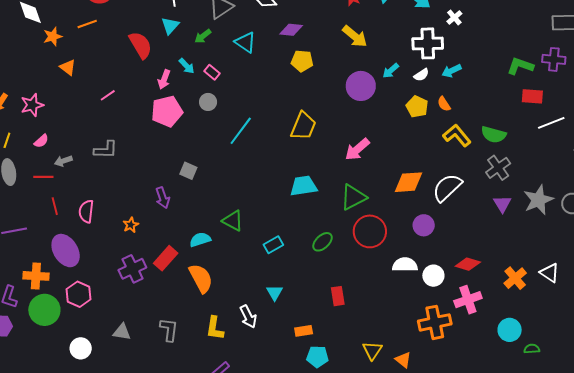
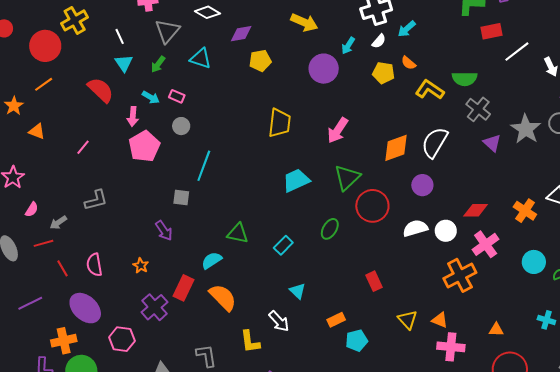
cyan line: (241, 131) -> (204, 166), moved
pink hexagon: (79, 294) -> (122, 339), moved
red rectangle: (338, 296) -> (374, 281), moved

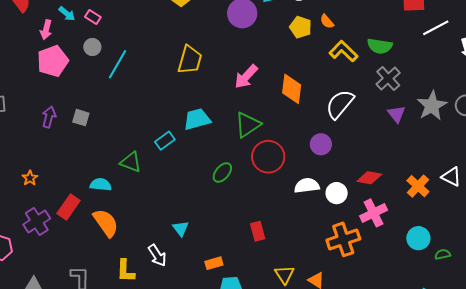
orange diamond: (396, 148) -> (292, 89), moved, turned -72
cyan line: (204, 166) -> (118, 64), moved
purple arrow: (164, 231) -> (49, 117), moved, turned -140
cyan rectangle: (283, 245) -> (165, 141), moved
cyan semicircle: (212, 260) -> (101, 185), turned 30

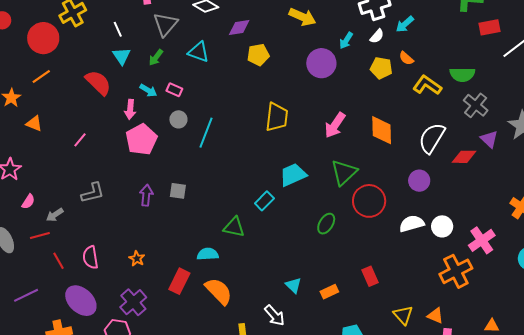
red diamond: (369, 178) -> (464, 157), moved
purple cross: (37, 221) -> (133, 302), moved
orange rectangle: (214, 263) -> (329, 292), moved

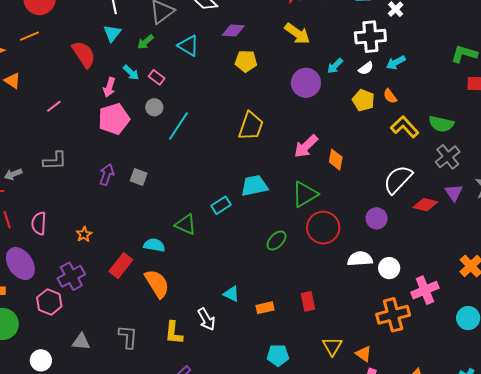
orange diamond: (382, 130) -> (336, 160), moved, size x0.7
cyan triangle: (293, 285) -> (231, 294), turned -30

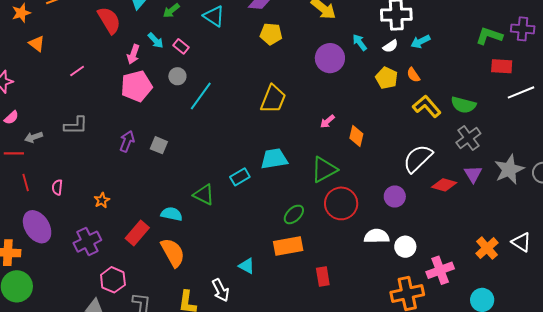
cyan arrow: (335, 66) -> (360, 42), turned 96
pink arrow: (306, 146) -> (327, 121), size x0.6
pink semicircle: (39, 223) -> (57, 187), size x0.7
pink hexagon: (49, 302) -> (113, 280), moved
orange rectangle: (265, 308) -> (288, 246), moved, size x1.6

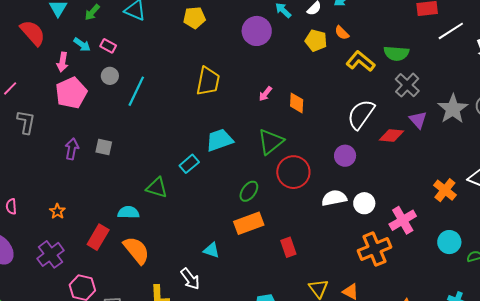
gray L-shape: (76, 125) -> (26, 122), moved, turned -70

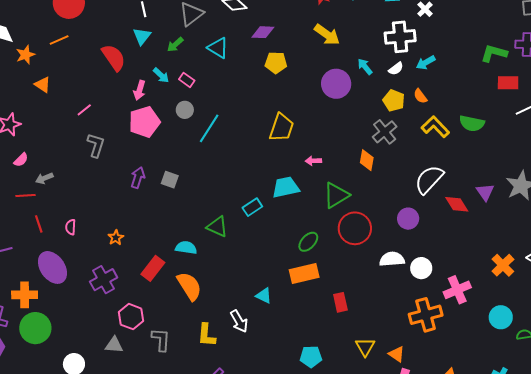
gray cross: (407, 85) -> (385, 132), moved
pink arrow: (265, 94) -> (313, 161), moved, turned 42
red diamond: (391, 135) -> (457, 204), turned 45

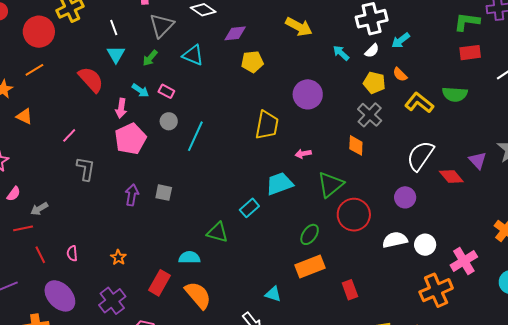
red rectangle: (508, 83) -> (470, 53), moved
purple circle: (336, 84) -> (308, 94), moved

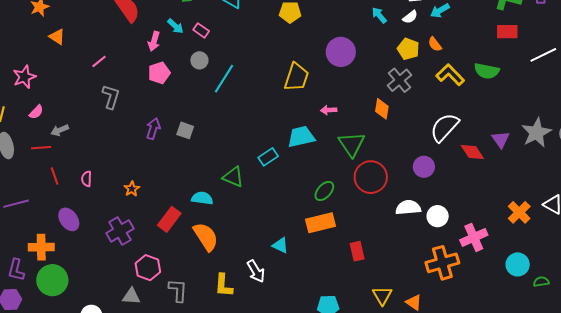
pink pentagon: (130, 139) -> (159, 73), size x0.7
green triangle: (331, 185) -> (352, 144), turned -32
purple ellipse: (60, 296) -> (69, 219), size x0.7

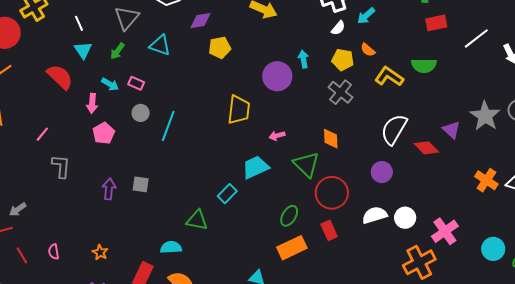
cyan arrow: (379, 15) -> (304, 59), moved, turned 42
orange diamond: (382, 109) -> (331, 139), moved
orange cross: (519, 212) -> (486, 180), moved
red rectangle: (357, 251) -> (329, 230), moved

